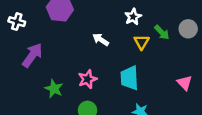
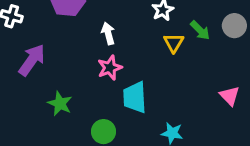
white arrow: (101, 40) -> (108, 33), moved, turned 42
cyan trapezoid: (129, 78) -> (135, 97), moved
pink star: (88, 79) -> (110, 68), moved

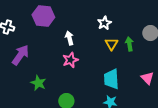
green arrow: (200, 30) -> (129, 44), moved, turned -144
cyan trapezoid: (135, 97) -> (111, 79), moved

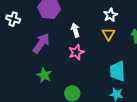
yellow triangle: (111, 44) -> (108, 34), moved
purple arrow: (20, 55) -> (41, 43), moved

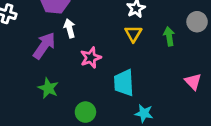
white arrow: (75, 30) -> (70, 28), moved
cyan trapezoid: (117, 71) -> (124, 83), moved

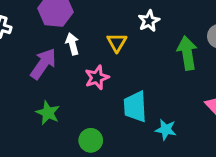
yellow triangle: (133, 34) -> (117, 42), moved
green arrow: (169, 36) -> (187, 53), size x1.5
cyan star: (144, 113) -> (166, 130), moved

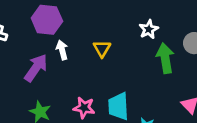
white star: (149, 21) -> (149, 29), moved
pink star: (97, 78) -> (84, 108), moved, turned 30

